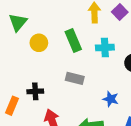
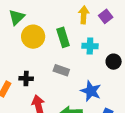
yellow circle: (39, 43) -> (33, 37), size x1.5
blue star: (111, 99) -> (91, 91), size x1.5

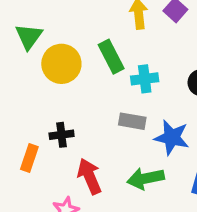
cyan cross: (90, 46) -> (145, 79), moved
gray rectangle: (61, 70) -> (132, 121), moved

